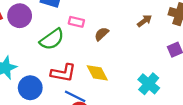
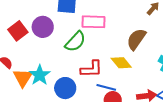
pink rectangle: (76, 22) -> (94, 22), size x1.6
brown semicircle: (102, 34) -> (136, 39), moved, size x1.6

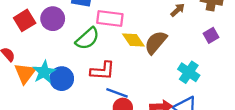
yellow diamond: (121, 63) -> (133, 40), moved
blue circle: (65, 88) -> (62, 79), moved

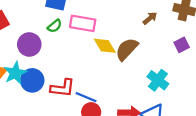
purple circle: (53, 19) -> (29, 44), moved
green semicircle: (87, 39) -> (55, 26), moved, size x0.6
red L-shape: (102, 71) -> (63, 88), moved

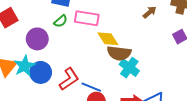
brown semicircle: (127, 49) -> (119, 53), moved, turned -125
cyan cross: (158, 80) -> (129, 68), moved
red L-shape: (63, 88) -> (69, 79), turned -40

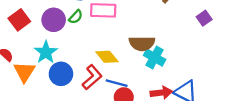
purple circle: (37, 39) -> (54, 20), moved
yellow diamond: (108, 39) -> (107, 57), moved
cyan star: (25, 66) -> (46, 52), moved

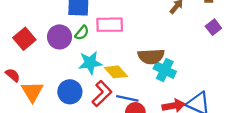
cyan star: (46, 52) -> (90, 63), moved, turned 30

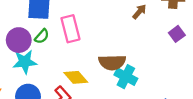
pink rectangle: (110, 25) -> (70, 29), turned 75
cyan star: (90, 63) -> (25, 62), moved

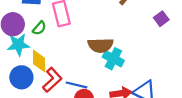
green semicircle: (42, 36) -> (39, 28), moved
yellow diamond: (76, 77) -> (39, 61), moved, turned 40

